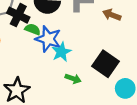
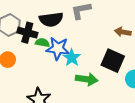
brown arrow: (112, 15) -> (123, 32), moved
green arrow: (73, 79) -> (87, 79), size x1.5

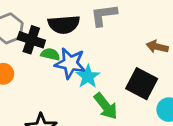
green arrow: (87, 79) -> (106, 106), turned 40

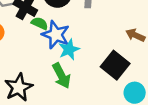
green arrow: (106, 106) -> (61, 76), moved

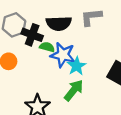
green arrow: (61, 76) -> (74, 90), turned -105

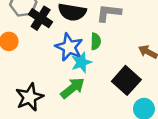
green semicircle: (47, 47) -> (96, 41), moved, turned 64

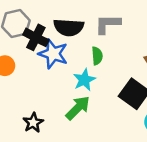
blue star: (69, 47) -> (53, 54), moved
black star: (30, 97) -> (33, 123), size x0.7

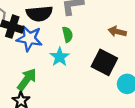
green arrow: (78, 108) -> (27, 80), moved

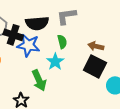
brown arrow: (117, 32) -> (96, 46), moved
green arrow: (27, 80) -> (39, 80), moved, turned 120

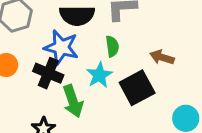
black cross: (13, 35) -> (48, 73), moved
black square: (95, 66) -> (137, 88), moved, turned 30

